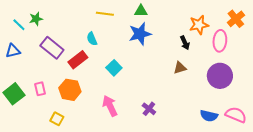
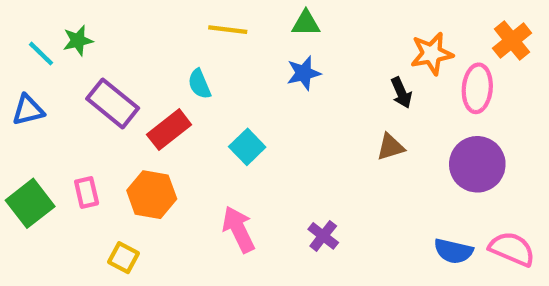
blue star: (140, 34) -> (304, 73), size x0.7

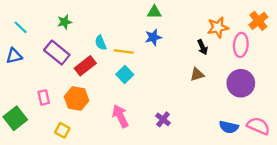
yellow line: (228, 30) -> (124, 51), moved
green star: (78, 41) -> (64, 22), moved
green square: (30, 203) -> (15, 118), moved

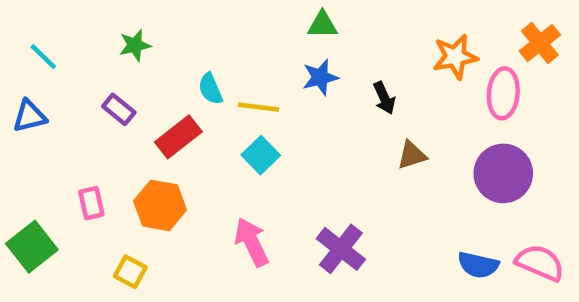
black arrow: (202, 47) -> (384, 98), moved
purple rectangle: (57, 53) -> (119, 109), size x0.6
purple cross: (163, 119) -> (341, 249), size x1.5

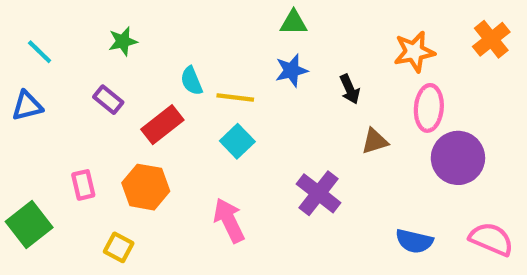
pink ellipse: (503, 93) -> (429, 108), moved
purple cross: (341, 249) -> (318, 193), moved
blue semicircle: (478, 265) -> (414, 241), moved

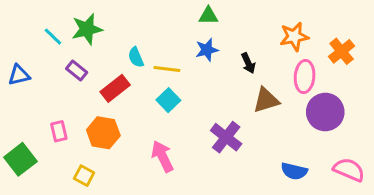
orange cross: (491, 39) -> (342, 51), moved
green star: (123, 41) -> (87, 29), size x1.5
cyan line: (40, 52) -> (53, 37), moved
brown triangle: (375, 141) -> (266, 100), size x1.4

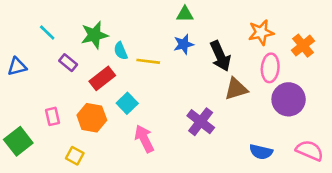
green star: (87, 29) -> (94, 35), moved
black arrow: (248, 63) -> (220, 56), size x1.6
cyan square: (168, 100) -> (127, 103), moved

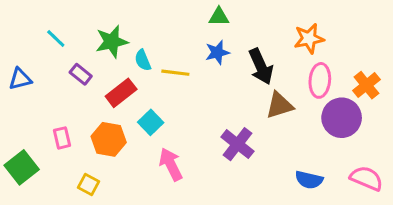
orange cross: (303, 46) -> (366, 85), moved

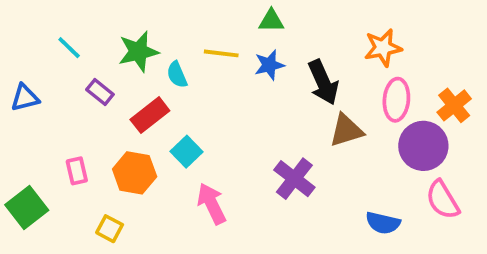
yellow line: (175, 73) -> (221, 53), moved
pink semicircle: (366, 178) -> (443, 200), moved, turned -144

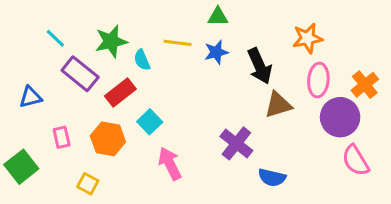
purple rectangle: (100, 92) -> (80, 74), size x1.6
blue triangle: (25, 98) -> (31, 97), moved
blue semicircle: (383, 223) -> (272, 178), moved

